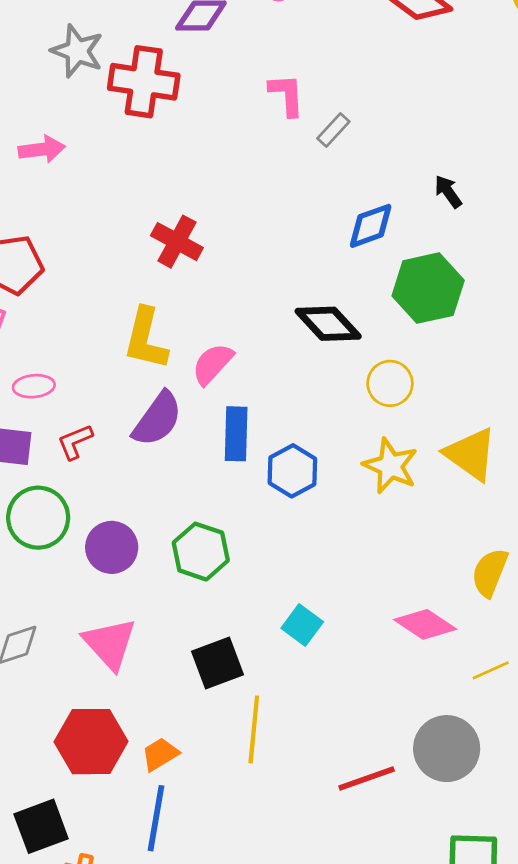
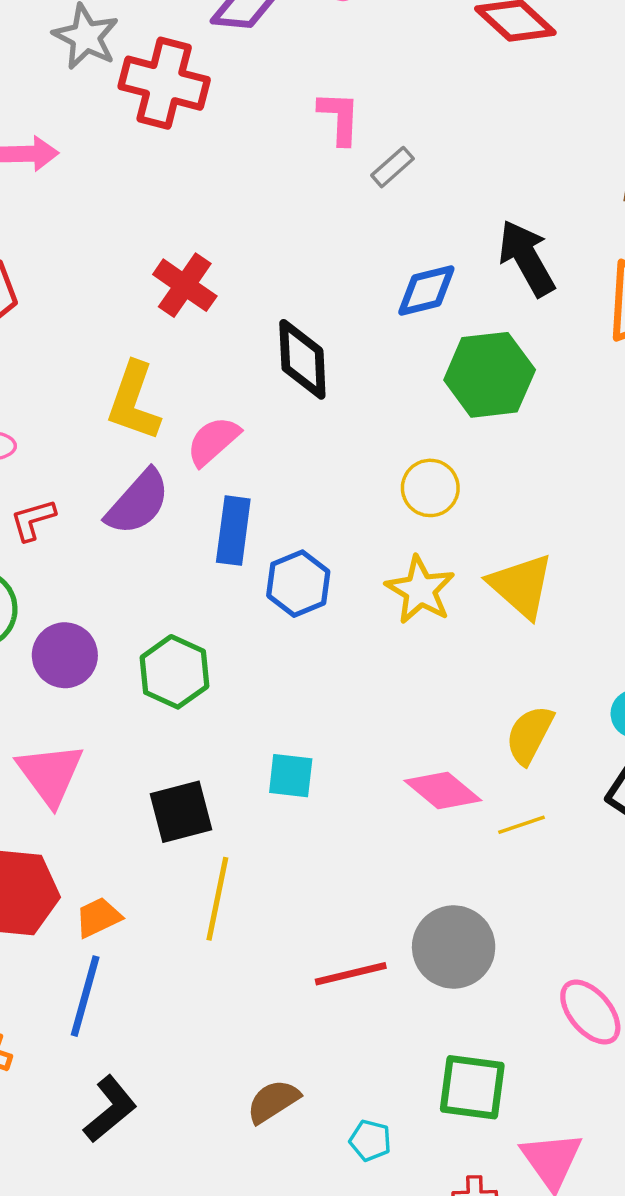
black arrow: (448, 192) -> (527, 258), size x1.8
black diamond: (328, 324) -> (302, 359), moved, turned 34
cyan square: (302, 625) -> (291, 776), turned -36
yellow line: (491, 670) -> (521, 825), moved

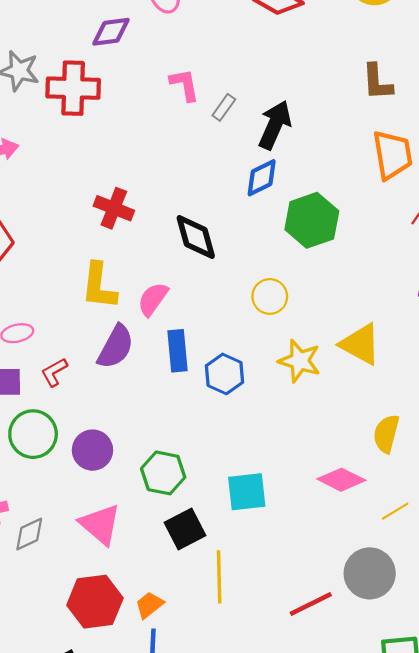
black arrow: (527, 258) -> (275, 125), moved, turned 66
yellow circle: (430, 488) -> (270, 296), moved
green hexagon: (175, 672) -> (163, 473), moved
cyan square: (291, 776) -> (247, 492), size x1.4
yellow line: (521, 825) -> (395, 511), moved

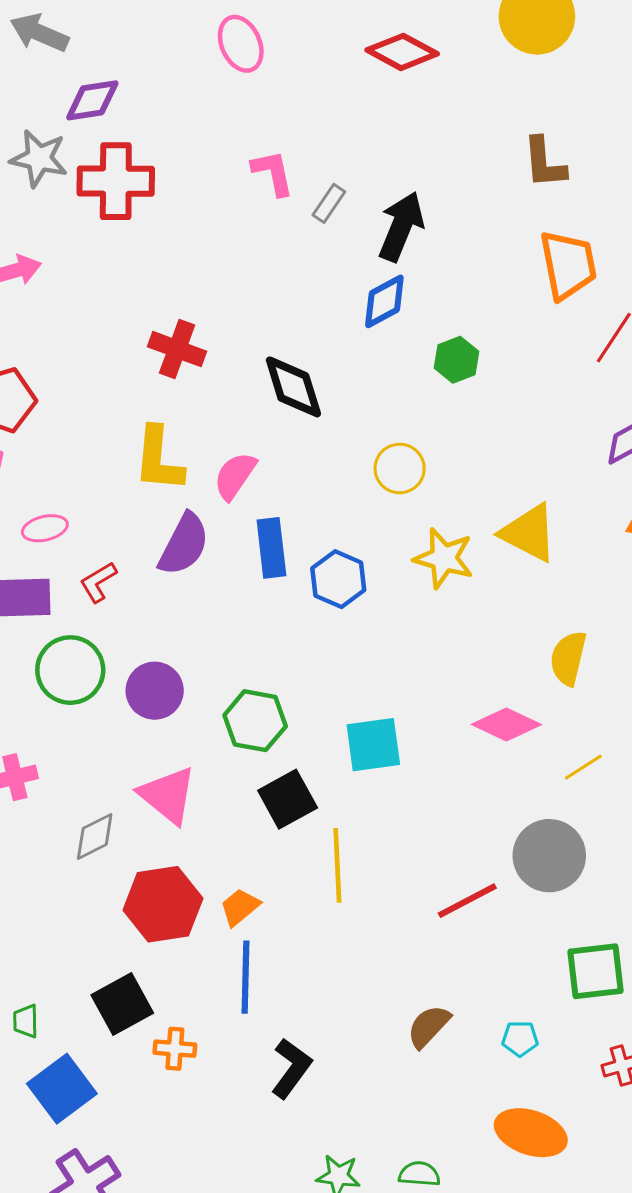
purple diamond: (111, 32) -> (92, 100), moved
green hexagon: (312, 220) -> (456, 360), size x0.6
gray diamond: (29, 534) -> (95, 836), moved

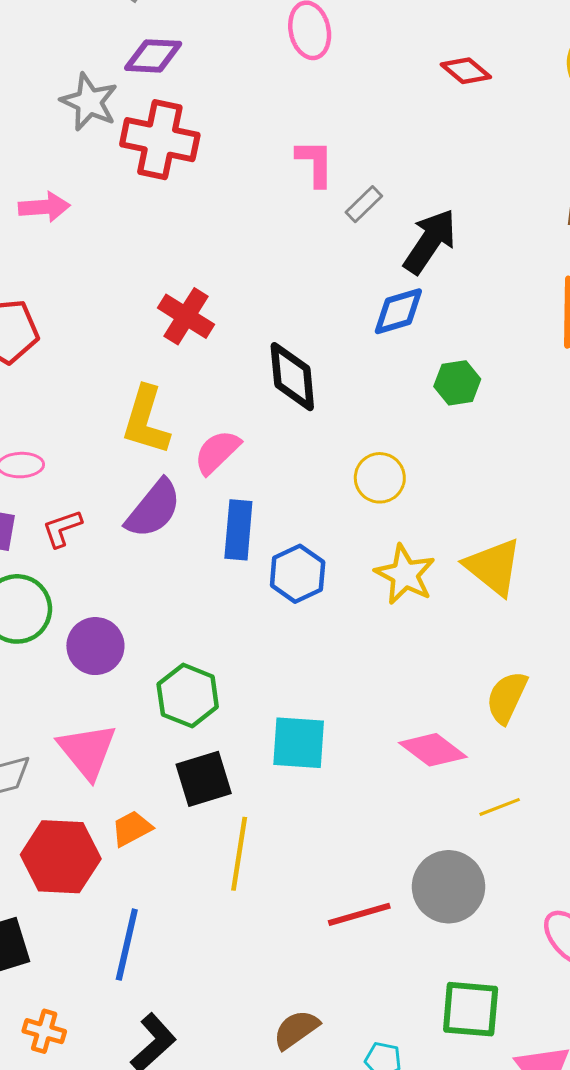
red diamond: (402, 52) -> (466, 71), size x0.7
orange trapezoid: (240, 907) -> (132, 828), moved
orange cross: (175, 1049) -> (44, 1031), moved

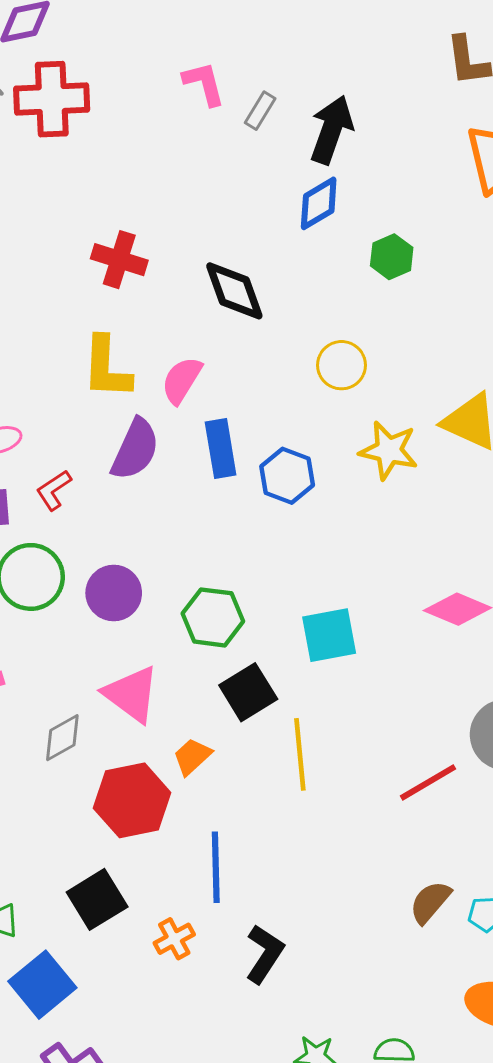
brown semicircle: (296, 1029) -> (430, 902), moved
orange cross: (44, 1031) -> (174, 939), moved, turned -30

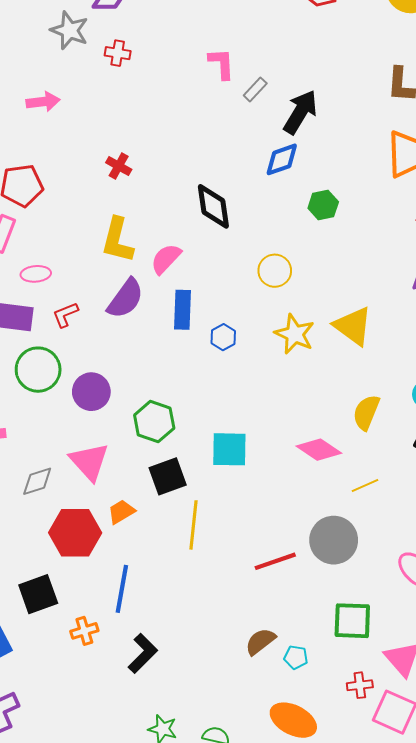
red cross: (52, 99) -> (118, 53), size x0.5
red cross: (119, 260) -> (119, 166), moved, size x0.7
blue hexagon: (287, 476) -> (223, 337), size x0.7

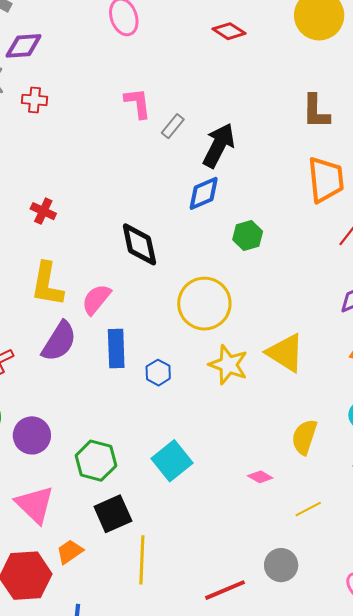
yellow circle: (275, 271) -> (204, 304), size x1.6
cyan square: (229, 449) -> (172, 461), moved, turned -36
pink diamond: (319, 450) -> (260, 477), size x0.6
gray circle: (334, 540) -> (281, 565), size x0.7

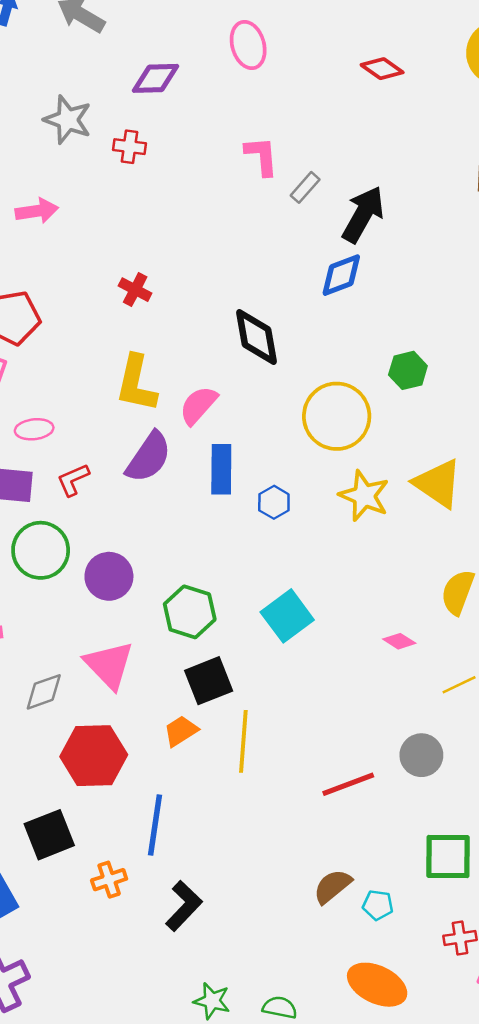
purple diamond: (24, 46) -> (155, 78), moved
green hexagon: (248, 236) -> (408, 370), moved
orange trapezoid: (70, 552) -> (181, 731), moved

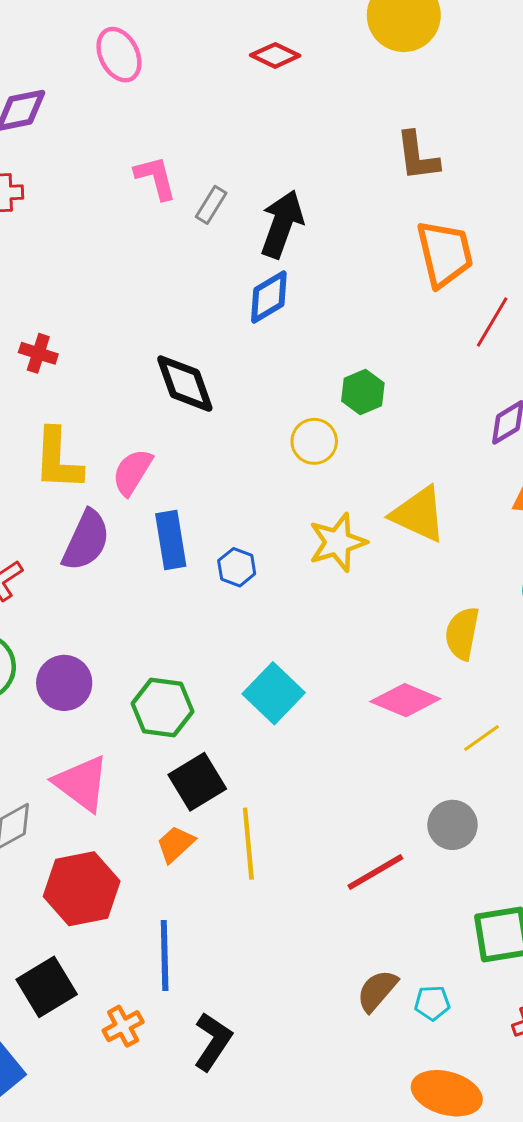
yellow circle: (337, 416) -> (314, 441), moved, size x0.6
yellow star: (364, 496) -> (338, 542), turned -30
pink diamond: (399, 641) -> (405, 700), size x1.8

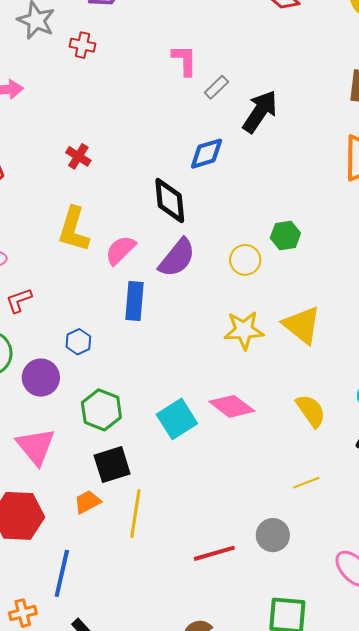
blue diamond: (269, 297) -> (207, 154), moved
purple semicircle: (86, 540) -> (177, 258), moved
blue hexagon: (237, 567) -> (78, 342), moved
yellow semicircle: (462, 633) -> (311, 411), turned 120
pink diamond: (405, 700) -> (232, 406), moved

